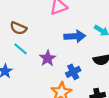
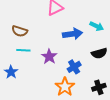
cyan line: (20, 49) -> (23, 50), turned -32

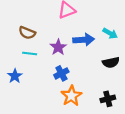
purple star: (49, 57) -> (58, 47), moved
blue cross: (74, 67) -> (61, 73), moved

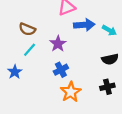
blue arrow: (84, 40) -> (84, 25), moved
cyan line: (30, 53) -> (30, 50), turned -56
black cross: (108, 99) -> (107, 87), moved

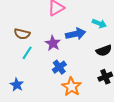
blue arrow: (84, 25) -> (76, 34), moved
blue star: (15, 72) -> (17, 85), moved

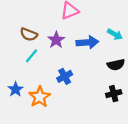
purple star: (53, 43) -> (56, 40), moved
orange star: (71, 87) -> (40, 97), moved

